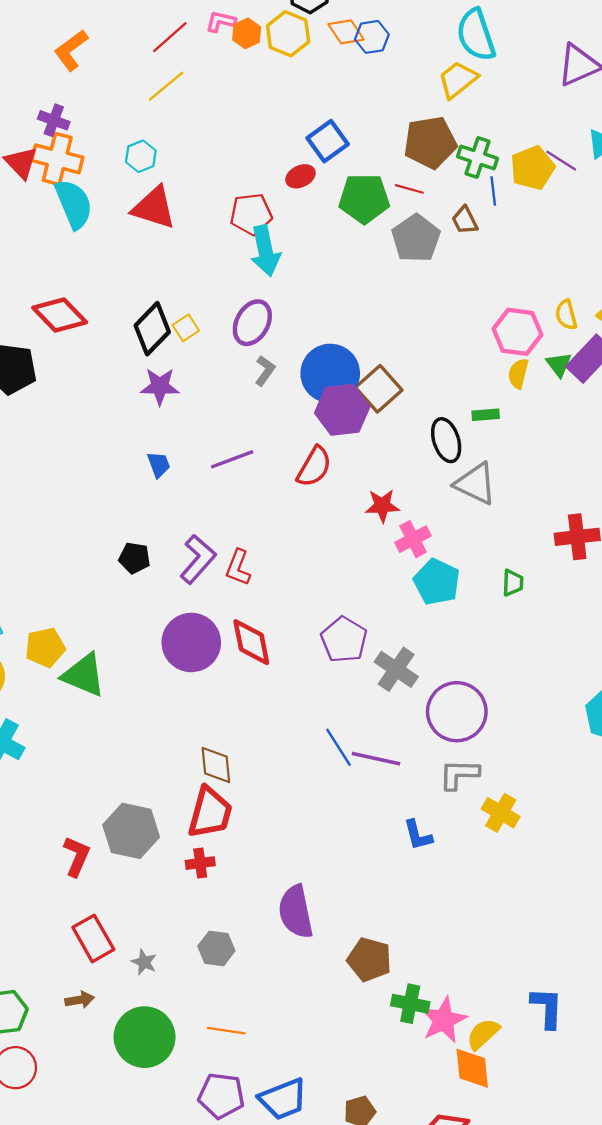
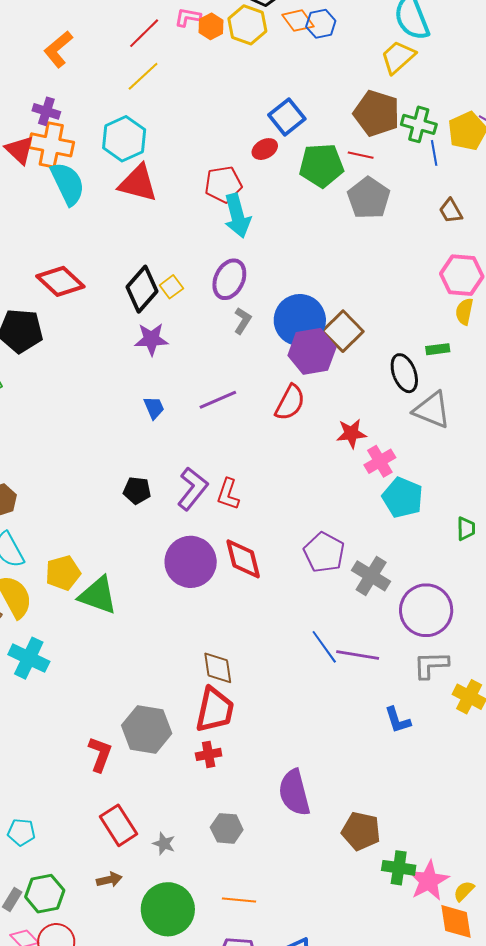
brown pentagon: (430, 142) -> (377, 113), turned 30
cyan hexagon: (141, 156) -> (124, 139), size x1.6
brown trapezoid: (465, 220) -> (451, 211), moved
green trapezoid: (513, 583) -> (466, 529), moved
yellow semicircle: (483, 1034) -> (464, 891), size x0.7

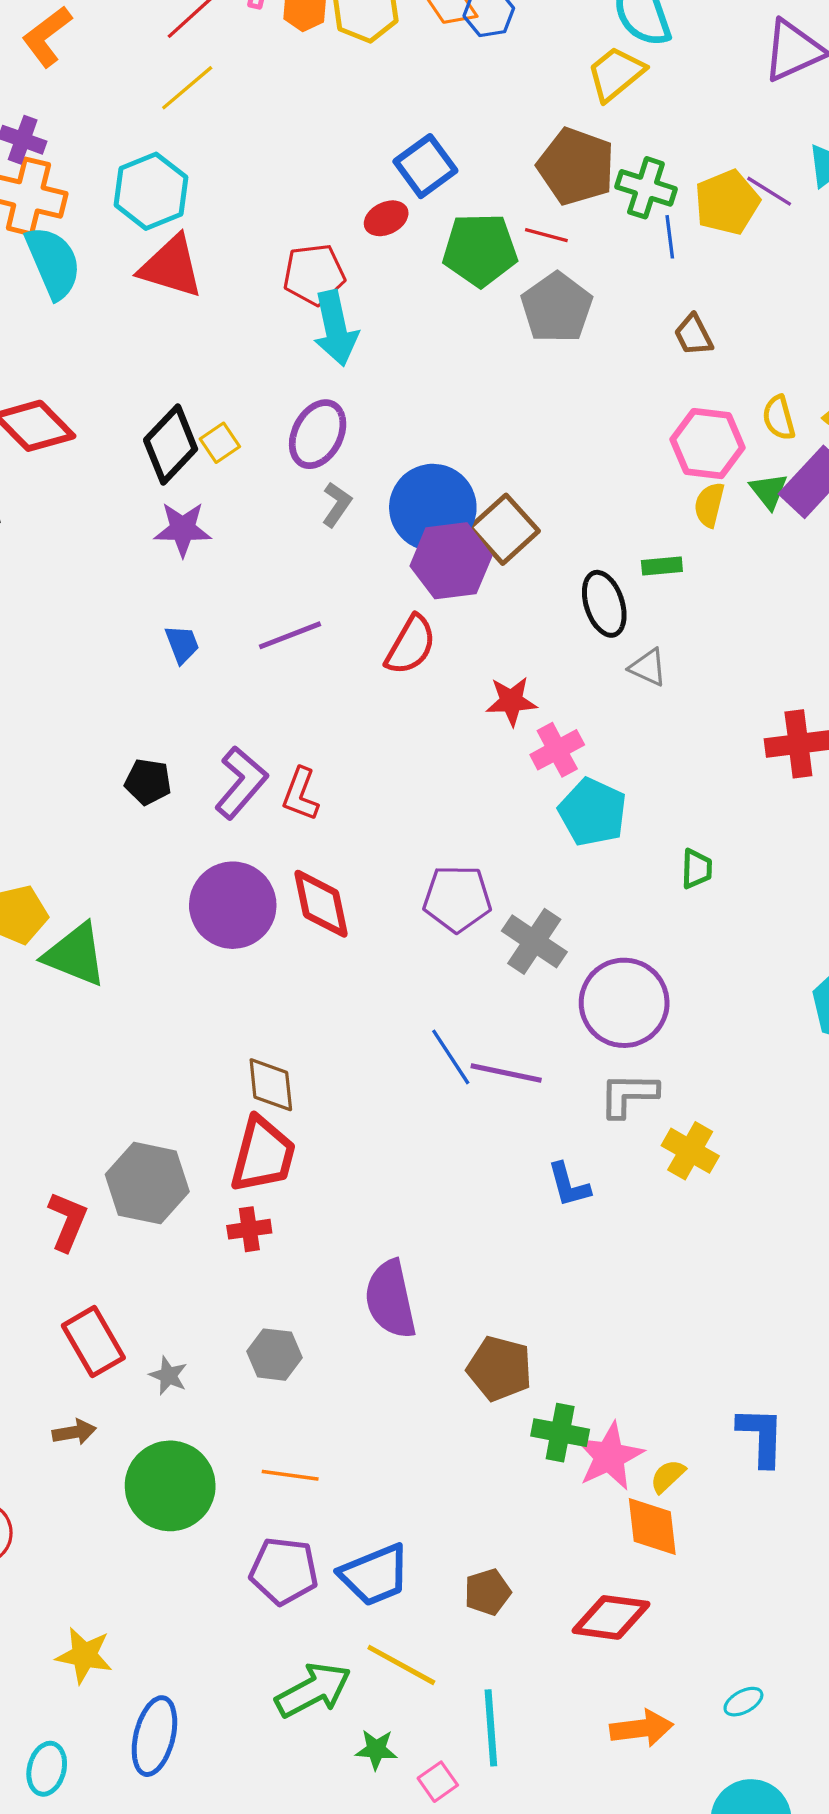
gray triangle: (432, 410) -> (648, 667), size x0.6
purple pentagon: (324, 552) -> (457, 899), turned -30

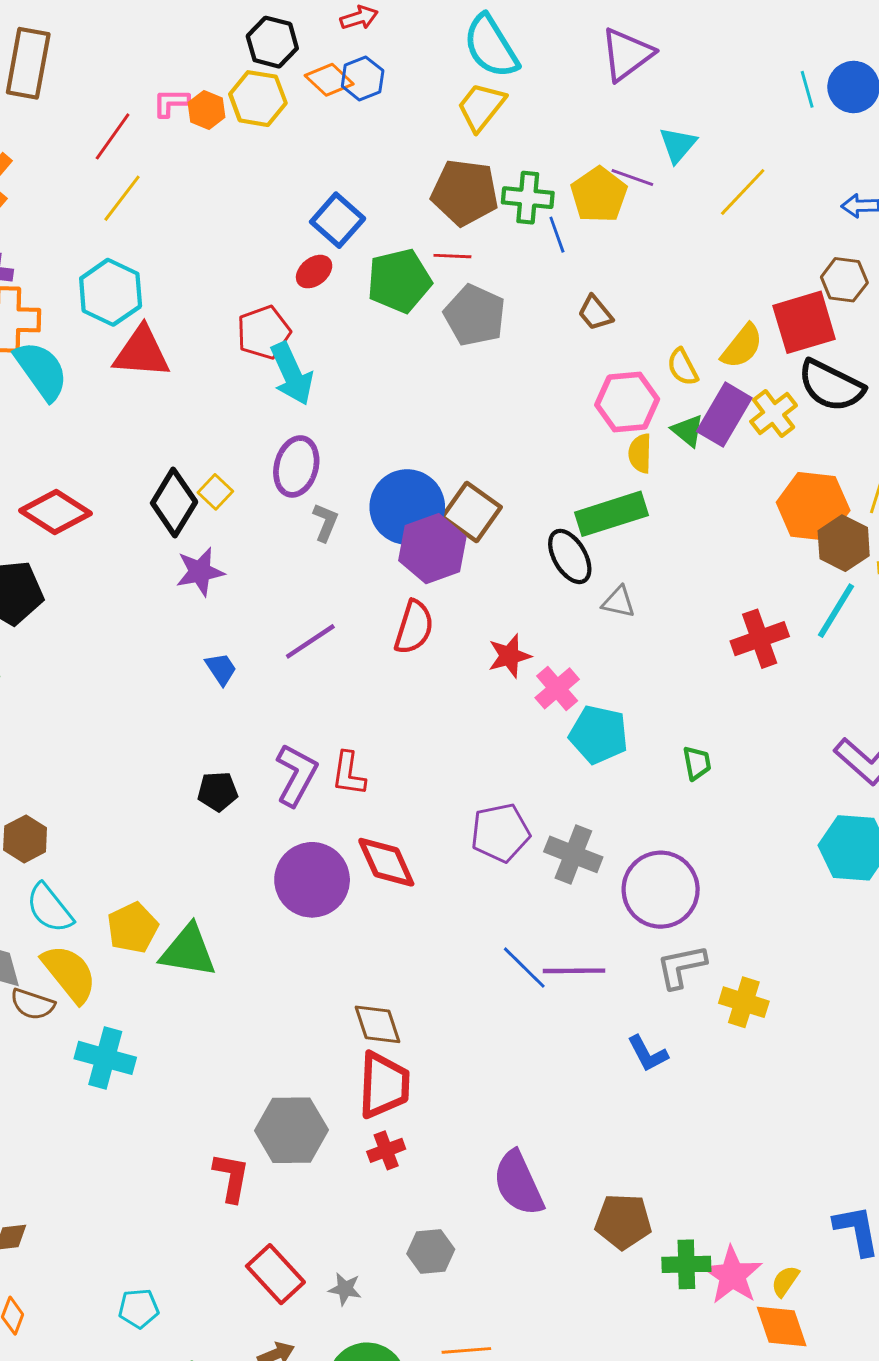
green rectangle: (662, 566) -> (611, 514), size x2.0

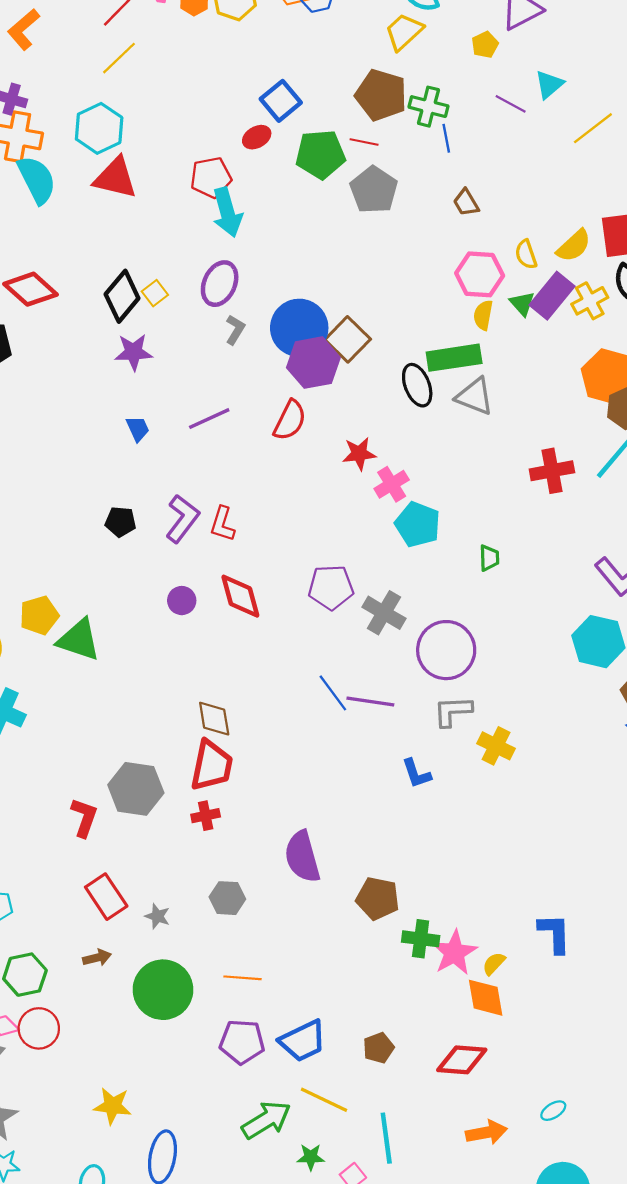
yellow pentagon: (599, 195) -> (485, 45), moved, size x0.6
gray triangle: (619, 602) -> (475, 396), moved, size x1.5
purple circle: (312, 880) -> (182, 601), size x0.5

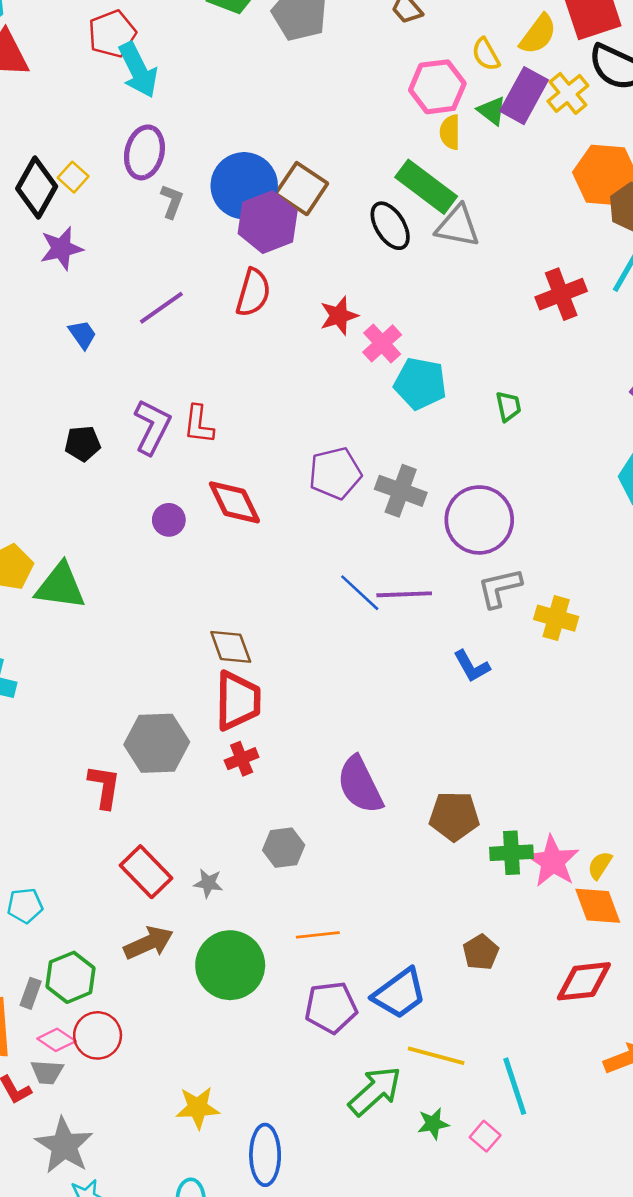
green rectangle: (454, 358) -> (426, 187), turned 56
brown arrow: (97, 958) -> (149, 943), size x1.5
brown pentagon: (379, 1048) -> (481, 952), moved

